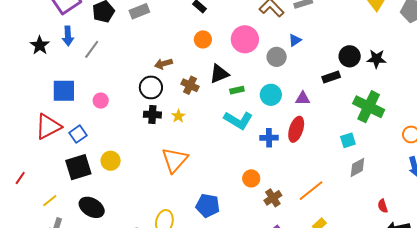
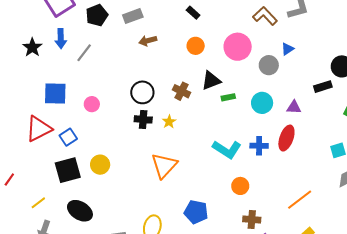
brown arrow: (163, 64) -> (148, 41), moved
cyan L-shape: (238, 120) -> (227, 149), moved
brown cross: (273, 198) -> (252, 220), moved, turned 36

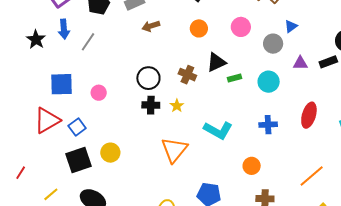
pink circle: (238, 47) -> (241, 27), size x0.7
purple triangle: (294, 107) -> (300, 63), moved
red ellipse: (286, 138) -> (309, 115), moved
cyan L-shape: (227, 149) -> (218, 130), moved

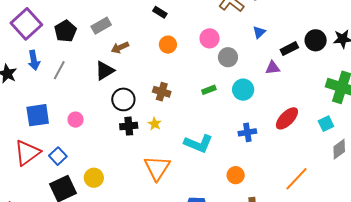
gray circle: (273, 44) -> (228, 57), moved
black triangle: (216, 62) -> (105, 71), moved
black rectangle: (328, 62) -> (289, 49), moved
red ellipse: (309, 115) -> (287, 118), turned 35

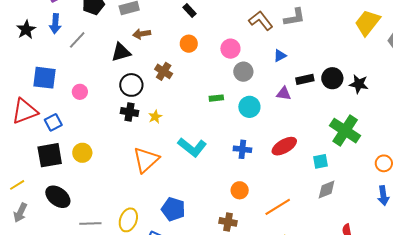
brown cross: (162, 92) -> (164, 71), moved
orange circle: (236, 175) -> (240, 190), moved

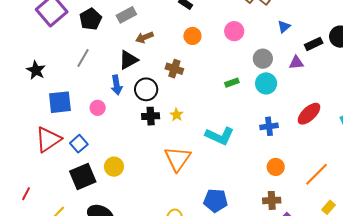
blue arrow: (55, 24) -> (117, 85), moved
black star: (26, 30) -> (36, 70), moved
gray circle: (243, 72) -> (263, 59), moved

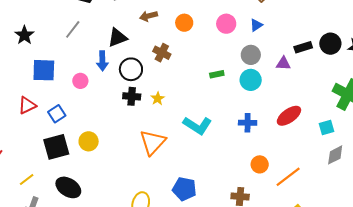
blue triangle: (284, 27) -> (256, 25), moved
brown arrow: (144, 37) -> (148, 16), moved
red triangle: (48, 139) -> (27, 105), size x0.7
orange circle: (276, 167) -> (260, 164), moved

